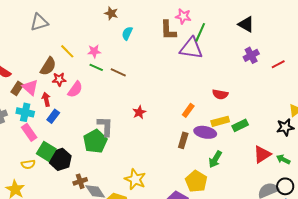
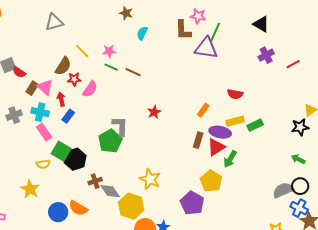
red triangle: (262, 154) -> (216, 147), moved

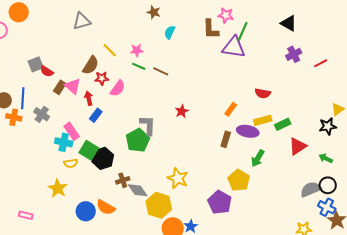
cyan cross: (40, 112) -> (64, 142), moved
gray cross: (14, 115) -> (42, 114), turned -35
red triangle: (216, 147) -> (298, 146), moved

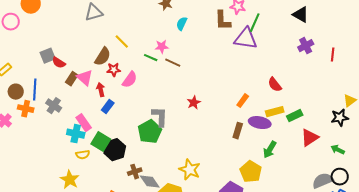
pink star: (137, 50) -> (162, 47), moved
red line: (321, 63) -> (333, 55), turned -56
red semicircle: (263, 93) -> (275, 85), turned 42

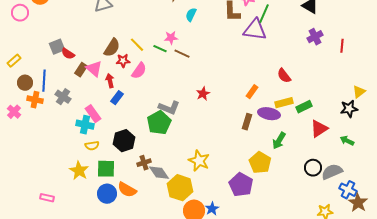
yellow line: (122, 42) -> (137, 45), moved
gray L-shape: (160, 117) -> (169, 108), turned 110
green square: (101, 142) -> (106, 169), moved, turned -30
black circle: (340, 177) -> (313, 168), moved

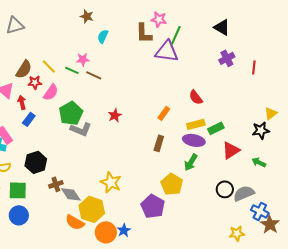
purple ellipse: (269, 114) -> (194, 140), moved
green pentagon: (159, 123) -> (71, 113), moved
orange semicircle: (127, 190) -> (75, 222), moved

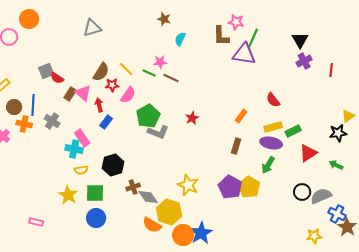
black triangle: (222, 27) -> (300, 40), moved, turned 30
purple pentagon: (153, 206) -> (230, 187), moved
blue star: (124, 230) -> (201, 233), size x1.6

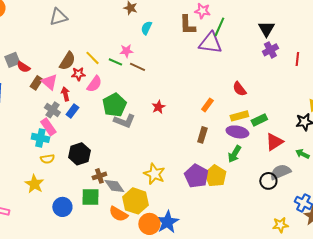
gray cross: (52, 121) -> (52, 110), moved
green square: (95, 193) -> (90, 197), moved
gray semicircle: (321, 196) -> (280, 172), moved

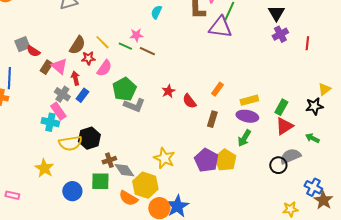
red semicircle: (239, 89) -> (189, 101), moved
green rectangle: (259, 120) -> (281, 107), moved, turned -35
yellow semicircle: (47, 159) -> (70, 143), moved, size x1.6

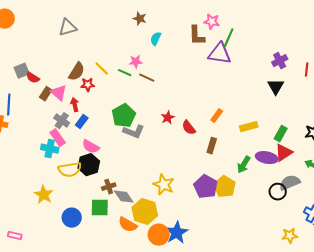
black triangle: (276, 13) -> (276, 87), moved
pink semicircle: (104, 68) -> (91, 147), moved, turned 84
purple ellipse: (247, 116) -> (267, 158), moved
pink rectangle: (12, 195) -> (15, 236), moved

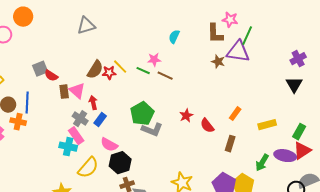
brown star: (140, 19) -> (218, 62), moved
red star: (88, 85) -> (109, 73), moved
brown rectangle: (46, 94) -> (64, 92), turned -40
black hexagon: (89, 165) -> (120, 163), moved
yellow semicircle: (70, 170) -> (88, 168), turned -40

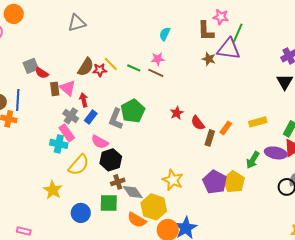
pink star: (154, 60) -> (158, 59), moved
orange rectangle: (235, 114) -> (226, 128), moved
gray L-shape: (152, 130) -> (116, 119), moved, turned 90
brown rectangle: (230, 144) -> (210, 138), moved

